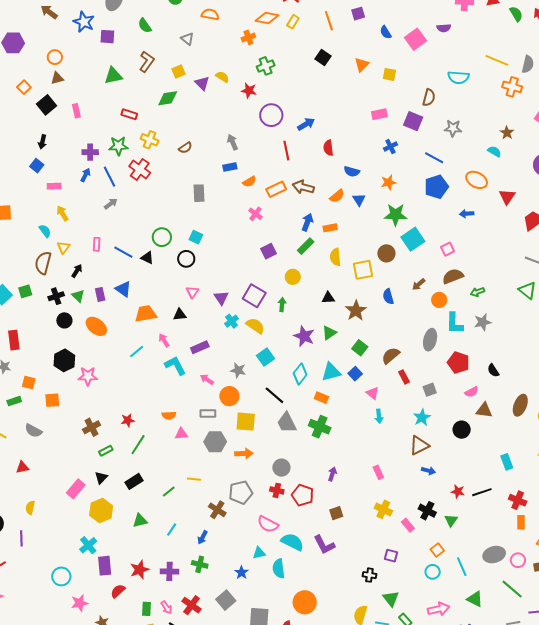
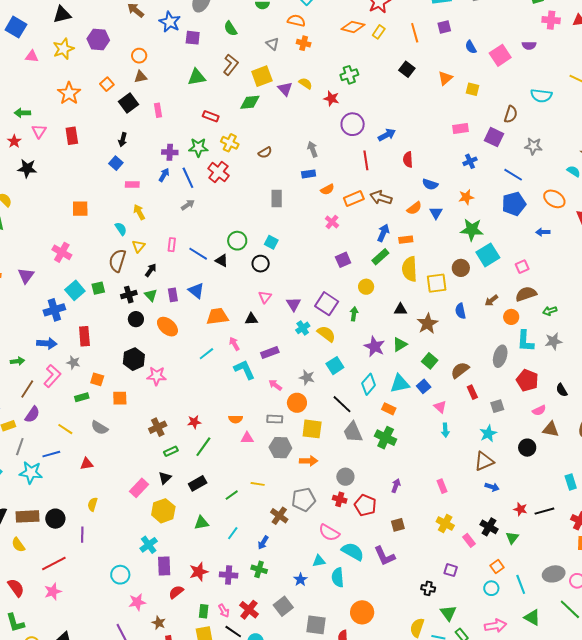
orange cross: (248, 37) -> (304, 43), moved, turned 32
yellow square: (178, 72) -> (262, 76), size x1.5
yellow semicircle: (335, 257) -> (410, 269), size x1.4

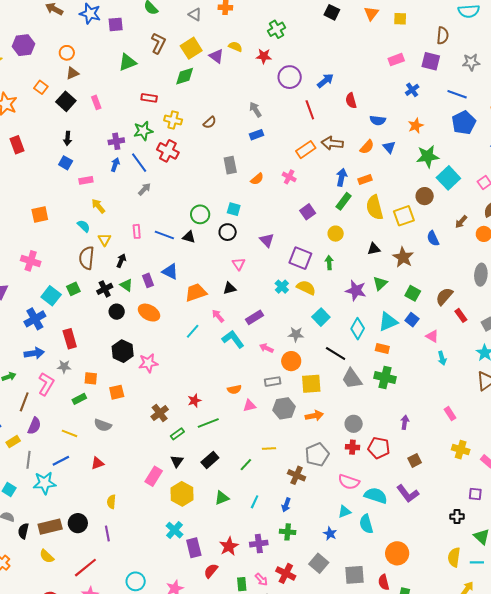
orange semicircle: (327, 189) -> (257, 179), moved
purple triangle: (294, 304) -> (267, 240), moved
green line: (203, 447) -> (208, 423), turned 45
cyan circle: (120, 575) -> (136, 581), moved

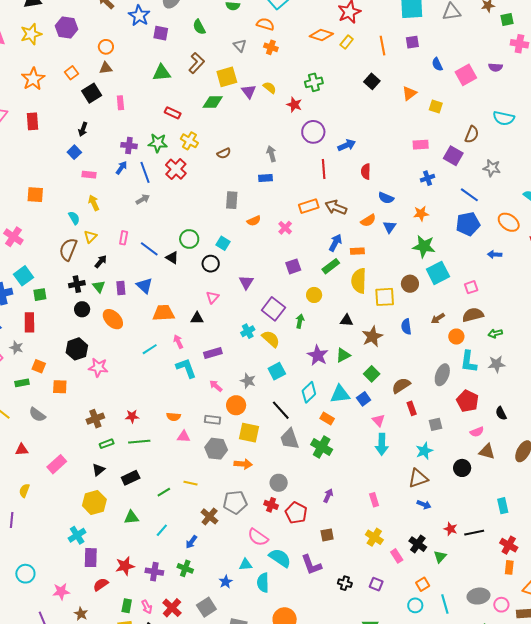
green square: (73, 289) -> (40, 295), moved
cyan arrow: (442, 358) -> (382, 444), size x1.5
pink rectangle: (154, 476) -> (57, 464), moved
black cross: (457, 517) -> (345, 583), moved

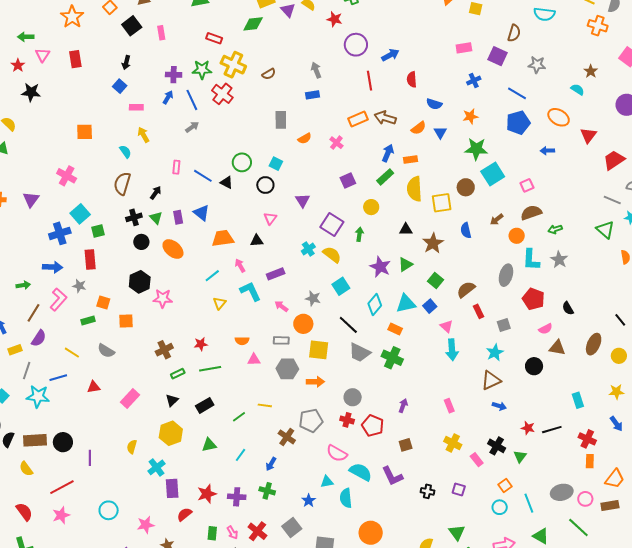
yellow cross: (189, 141) -> (233, 65), size x1.4
yellow triangle: (90, 237) -> (219, 303), moved
gray star: (497, 364) -> (559, 260), turned -30
gray trapezoid: (290, 439) -> (360, 353), turned -40
yellow semicircle: (24, 491) -> (132, 447), moved

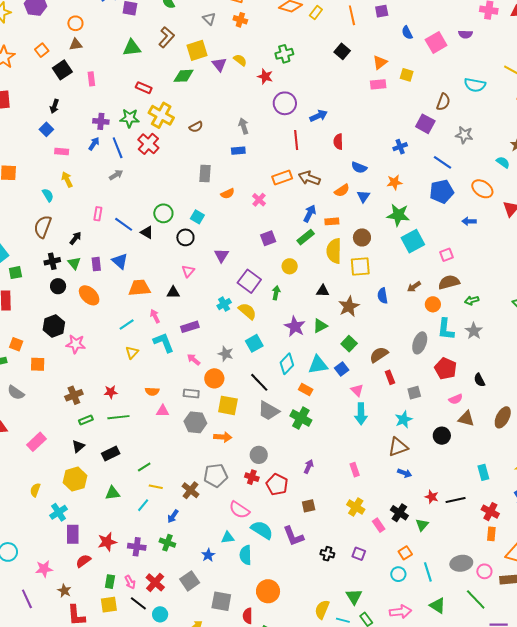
pink rectangle: (464, 48) -> (378, 84), moved
brown circle: (466, 187) -> (362, 237), moved
yellow line: (265, 405) -> (156, 487), moved

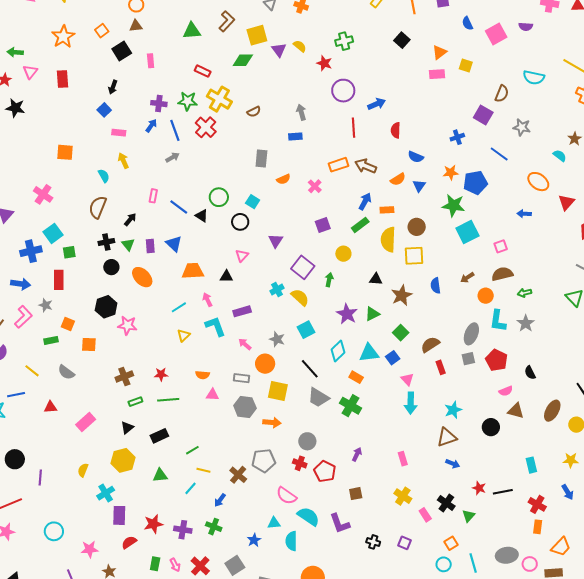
blue pentagon: (442, 192) -> (475, 183), moved
gray square: (414, 393) -> (468, 359), moved

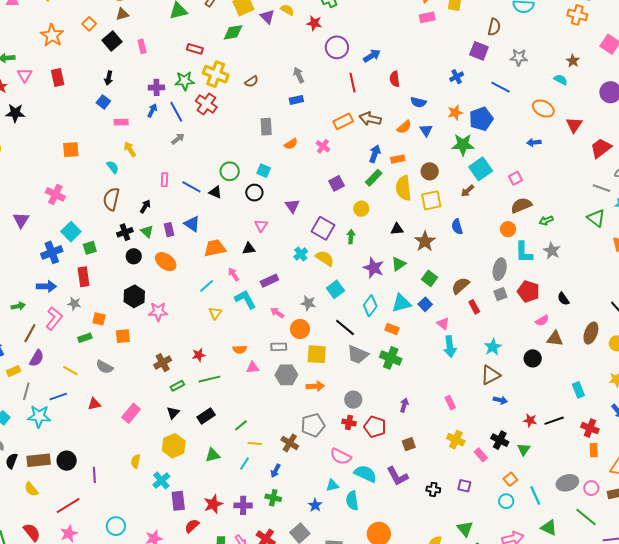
brown arrow: (467, 278) -> (467, 191), moved

